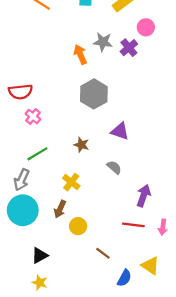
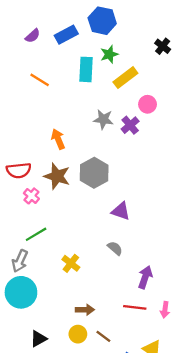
orange arrow: (80, 54) -> (58, 139), moved
brown star: (81, 145) -> (57, 176), moved, size x1.6
brown arrow: (60, 209) -> (85, 310), moved, turned -114
yellow circle: (78, 226) -> (78, 334), moved

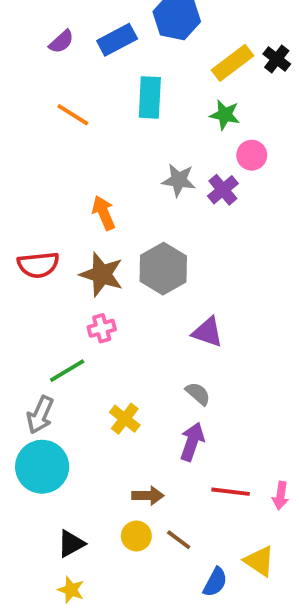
green star: (109, 54) -> (225, 115), moved, turned 30
yellow rectangle: (125, 78) -> (233, 63), moved
pink cross: (31, 196) -> (102, 328), moved, turned 35
purple arrow: (145, 277) -> (192, 442), moved

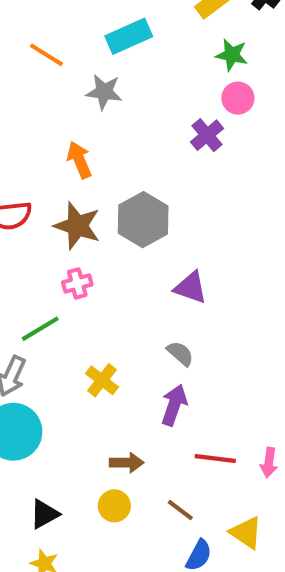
cyan rectangle: (150, 97) -> (129, 36), turned 63
green star: (225, 115) -> (232, 55), moved
gray star: (179, 180) -> (104, 92), moved
brown line: (179, 540) -> (180, 510), moved

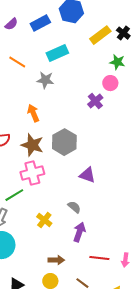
green star: (232, 55) -> (117, 62), moved
pink cross: (77, 283) -> (32, 173), size x1.6
gray semicircle: (180, 353) -> (74, 207), moved

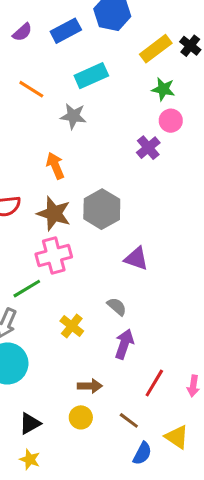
green star: (117, 62) -> (163, 89), moved
red line: (99, 258) -> (154, 383), turned -66

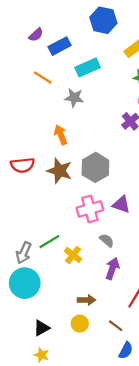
blue rectangle: (66, 31) -> (60, 46), moved
pink cross: (54, 256) -> (90, 209), moved
green line: (27, 289) -> (49, 242), moved

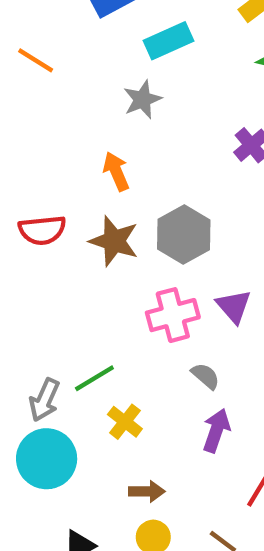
orange line: (43, 78) -> (36, 60), moved
gray star: (74, 98) -> (142, 99), turned -30
purple triangle: (121, 204) -> (234, 306), turned 30
yellow cross: (73, 255) -> (125, 422), moved
brown arrow: (86, 300) -> (147, 491), moved

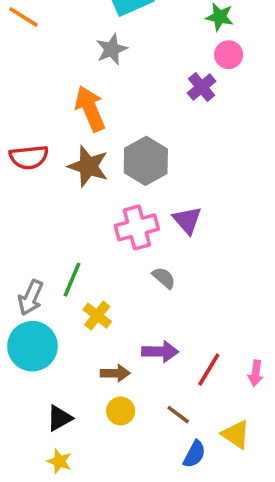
orange arrow: (116, 171) -> (90, 109), size x1.4
green line: (94, 378) -> (72, 280), turned -36
purple arrow: (216, 430) -> (160, 352), moved, turned 72

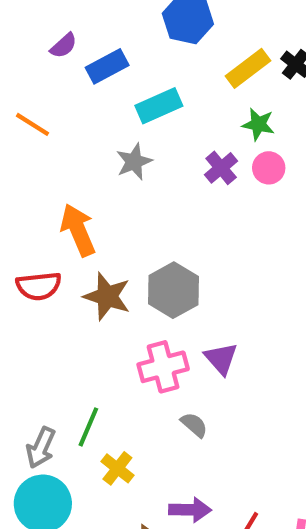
purple cross: (202, 87) -> (221, 168), moved
orange arrow: (90, 109) -> (78, 230), moved

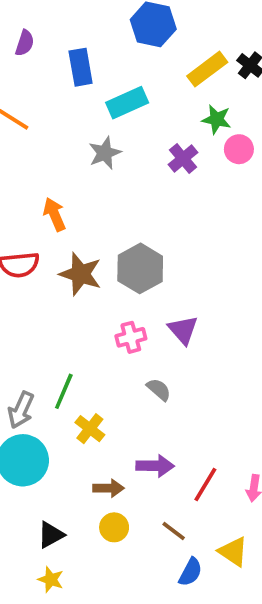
purple semicircle: (64, 46) -> (25, 43), moved, turned -30
blue rectangle: (107, 66) -> (81, 67), turned -72
pink circle: (269, 168) -> (239, 149), moved
orange arrow: (78, 230) -> (54, 214), size x0.7
pink cross: (163, 367) -> (131, 337), size x0.7

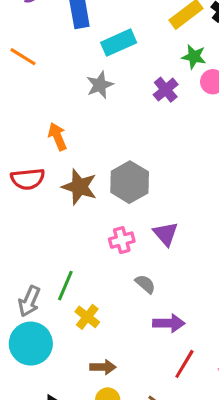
purple arrow: (155, 466) -> (169, 323), moved

